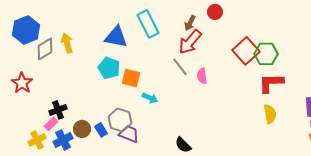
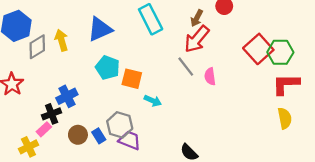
blue triangle: (116, 37) -> (100, 29), moved, turned -35
blue cross: (63, 140) -> (67, 96), moved

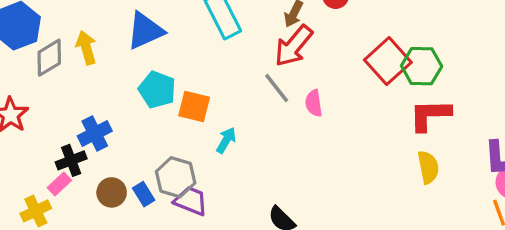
cyan arrow: (153, 101) -> (226, 140), turned -84

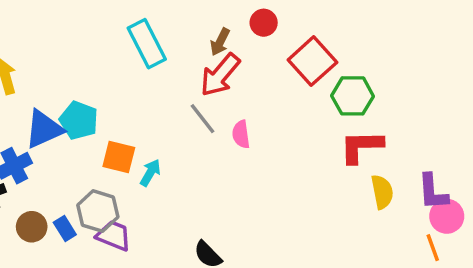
blue triangle: (145, 31) -> (44, 129), moved
red square: (388, 61) -> (312, 61), moved
orange square: (194, 107) -> (119, 157), moved
yellow semicircle: (428, 167) -> (382, 192), moved

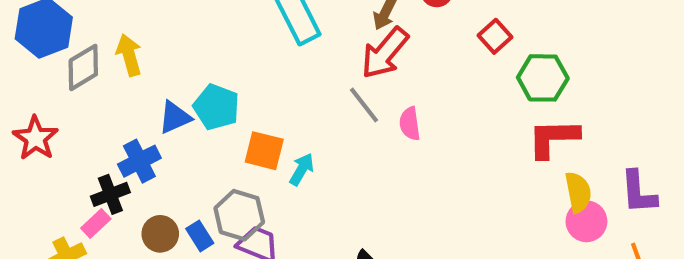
red square: (312, 61) -> (495, 36), size x0.6
blue triangle: (44, 129) -> (175, 117), size x0.7
pink circle: (447, 216) -> (586, 221), moved

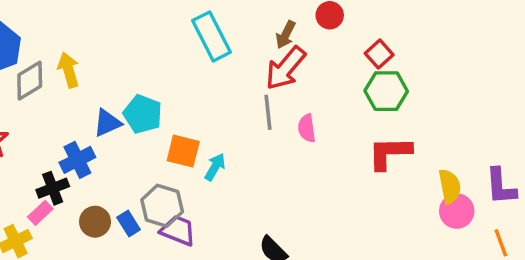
green hexagon: (543, 78) -> (386, 91), moved
gray line: (364, 105) -> (268, 112), turned 32
red L-shape: (553, 138) -> (390, 153), moved

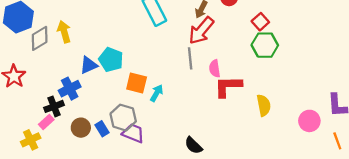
red L-shape: (390, 153) -> (228, 86), moved
yellow semicircle: (450, 186) -> (264, 105), moved

